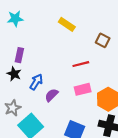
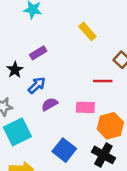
purple rectangle: (19, 55) -> (38, 53), moved, turned 32
red line: (81, 64) -> (103, 81), moved

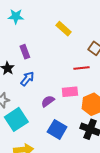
purple rectangle: (38, 53) -> (25, 52), turned -72
purple semicircle: (50, 104) -> (48, 101), moved

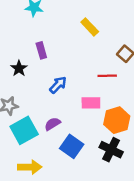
blue arrow: (27, 79) -> (58, 85), moved
purple semicircle: (48, 101) -> (53, 124), moved

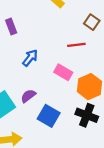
pink rectangle: (91, 103) -> (63, 72), turned 36

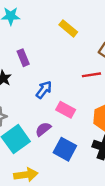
pink rectangle: (63, 72) -> (66, 110), moved

